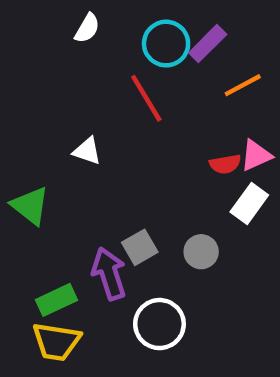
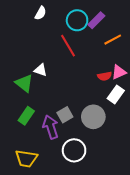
green triangle: (30, 206) -> (24, 83), moved
gray circle: (201, 252) -> (93, 117), size x1.5
green rectangle: (56, 300) -> (26, 116), moved, turned -30

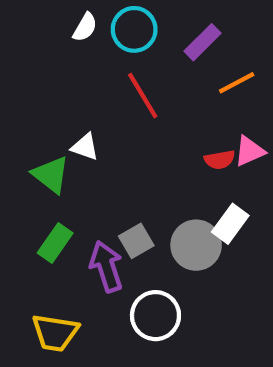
cyan circle: (77, 20) -> (134, 29), moved
white rectangle: (116, 94) -> (230, 224), moved

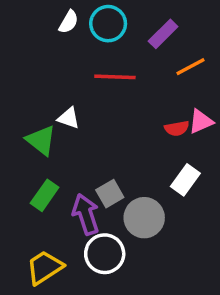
red line: (143, 96) -> (115, 77), turned -57
gray circle: (196, 245) -> (144, 218), moved
white circle: (155, 316) -> (105, 254), moved
yellow trapezoid: (55, 333) -> (45, 267), turned 138

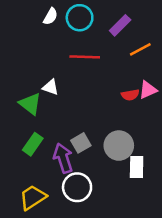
white rectangle: (185, 180) -> (137, 167), moved, turned -35
gray circle: (144, 218) -> (119, 146), moved

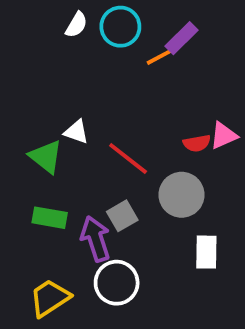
orange line: (140, 49) -> (162, 55), moved
red line: (85, 57) -> (128, 158), moved, turned 36
green rectangle: (33, 144) -> (50, 218), turned 65
gray circle: (119, 146) -> (182, 195), moved

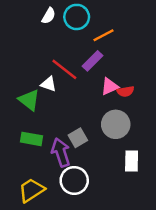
purple rectangle: (182, 38) -> (93, 61), moved
pink triangle: (224, 136) -> (110, 87), moved
red line: (128, 158) -> (64, 69), moved

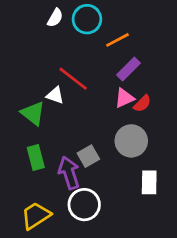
purple rectangle: (93, 61) -> (128, 69), moved
red semicircle: (125, 91) -> (142, 104), turned -35
green rectangle: (31, 139) -> (36, 158), turned 65

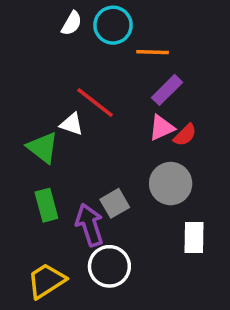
orange line: (117, 40) -> (153, 52), turned 30

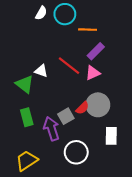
red line: (95, 103) -> (69, 66), moved
red semicircle: (185, 135) -> (82, 108), moved
white circle: (109, 266) -> (76, 152), moved

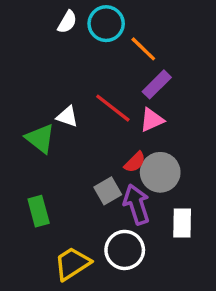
orange line: (88, 30) -> (143, 49), turned 42
red semicircle: (82, 108) -> (135, 162), moved
green rectangle: (27, 117) -> (39, 211), moved
purple arrow: (51, 129) -> (137, 204), moved
yellow trapezoid: (27, 161) -> (72, 263), moved

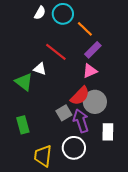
red line: (113, 108) -> (56, 52), moved
red semicircle: (135, 162) -> (80, 96), size x1.5
yellow trapezoid: (72, 263) -> (43, 156), turned -50

